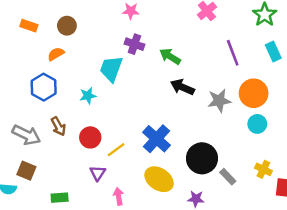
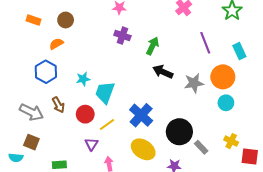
cyan rectangle: (273, 51) -> (239, 51), moved
green arrow: (170, 56) -> (152, 46), turned 84
cyan trapezoid: (111, 69) -> (105, 92), moved

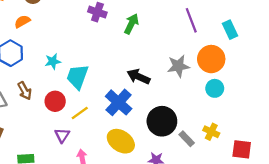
black arrow: (163, 72) -> (138, 77), moved
yellow cross: (231, 141) -> (211, 132), moved

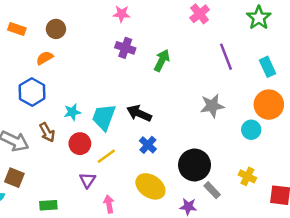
orange circle: (211, 59) -> (269, 105), moved
cyan star: (53, 61) -> (72, 112), moved
black arrow: (138, 77) -> (139, 113), moved
blue cross: (119, 102) -> (148, 145), size x0.6
gray rectangle: (187, 139) -> (212, 190), moved

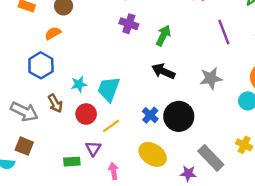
black arrow: (139, 113) -> (163, 71), moved
black circle: (195, 165) -> (179, 116), moved
gray rectangle: (212, 190) -> (211, 158), size x1.6
green rectangle: (48, 205) -> (72, 162), moved

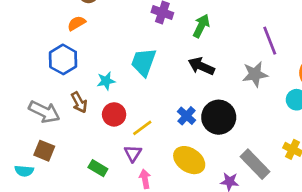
purple line: (224, 32) -> (270, 41), moved
cyan trapezoid: (109, 89) -> (144, 62), moved
purple triangle: (93, 148) -> (133, 153), moved
green rectangle: (72, 162) -> (98, 168), turned 35

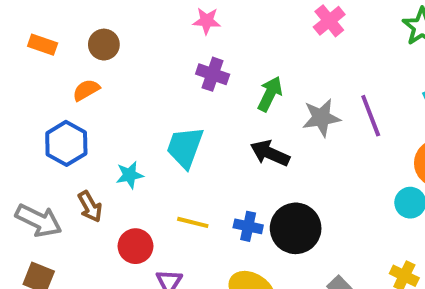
gray star: (255, 74) -> (321, 118), moved
red circle: (114, 114) -> (135, 246), moved
blue cross: (187, 116) -> (248, 226), turned -30
yellow line: (142, 128) -> (193, 222), moved, turned 50

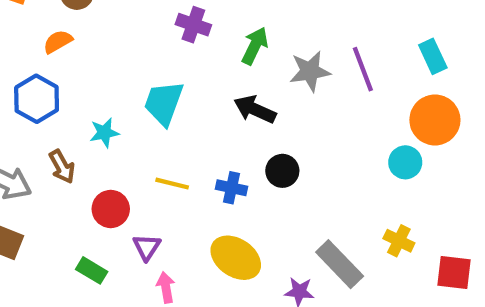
black circle: (296, 228) -> (282, 171), moved, size x0.6

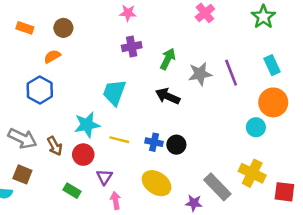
purple cross: (193, 25) -> (132, 47), turned -30
cyan star: (104, 133) -> (87, 125), moved, size x1.5
brown arrow: (62, 167) -> (55, 146), moved
black circle: (282, 171) -> (176, 145), moved
yellow cross: (399, 241) -> (252, 173), size x1.5

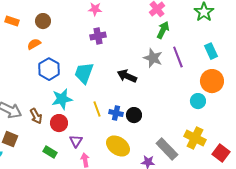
green arrow: (168, 59) -> (163, 30), moved
gray star: (200, 74) -> (153, 58), turned 30
blue hexagon: (40, 90) -> (49, 69), moved
yellow line: (119, 140) -> (97, 109), moved, turned 56
red square: (284, 192) -> (221, 153), turned 30

